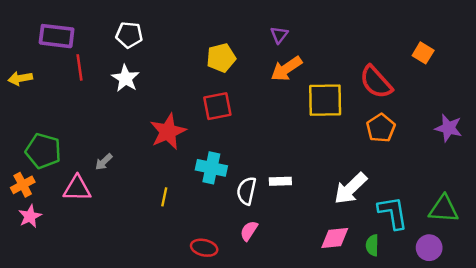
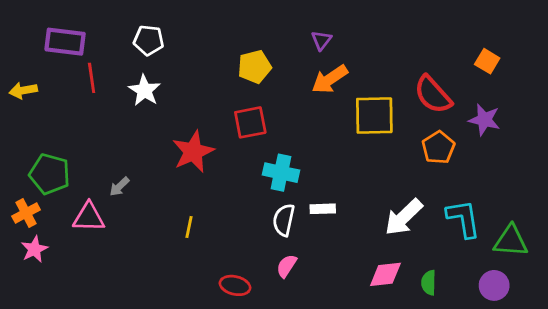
purple star: (448, 128) -> (484, 120), moved
cyan cross: (211, 168) -> (281, 173), moved
cyan L-shape: (393, 213) -> (463, 219), moved

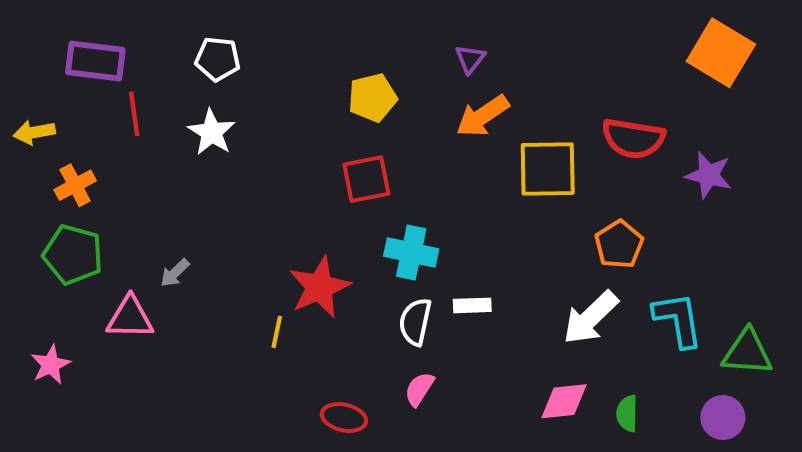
orange square: (487, 61) -> (721, 53), moved, size x1.8
red semicircle: (433, 95) -> (633, 138), turned -39
orange pentagon: (438, 148) -> (619, 244), moved
red star: (193, 152) -> (320, 287), moved
orange cross: (26, 213) -> (75, 185), moved

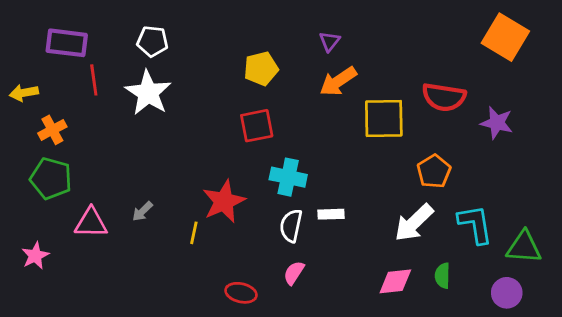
white star: (212, 132) -> (148, 93), size x1.4
gray arrow: (175, 273) -> (142, 211), moved
green semicircle: (627, 413) -> (442, 276), moved

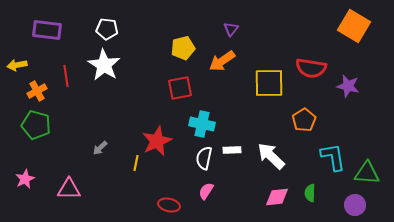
red line: (94, 80) -> (66, 76), moved
orange arrow: (338, 81) -> (222, 61), moved
pink triangle: (91, 223) -> (69, 189), moved
white arrow: (414, 223) -> (271, 156), moved, turned 88

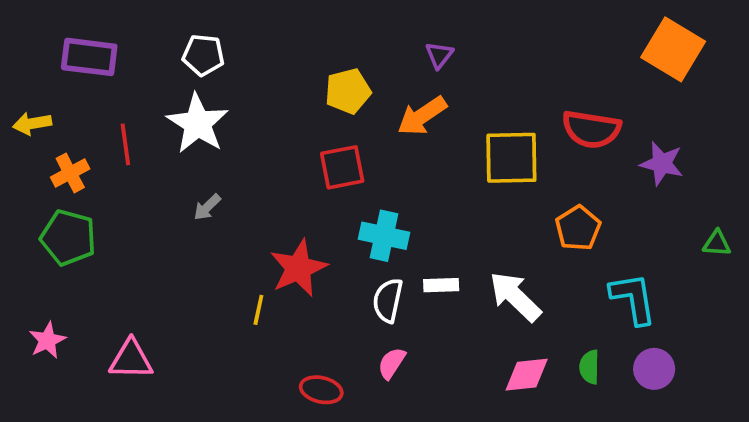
gray arrow: (100, 148) -> (207, 207), moved
green triangle: (367, 173) -> (717, 243), moved, size x0.6
purple circle: (355, 205) -> (654, 369), moved

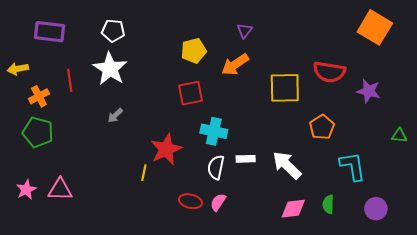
pink triangle: (131, 359) -> (60, 190), moved
purple circle: (654, 369) -> (376, 209), moved
red ellipse: (321, 390) -> (190, 201), moved

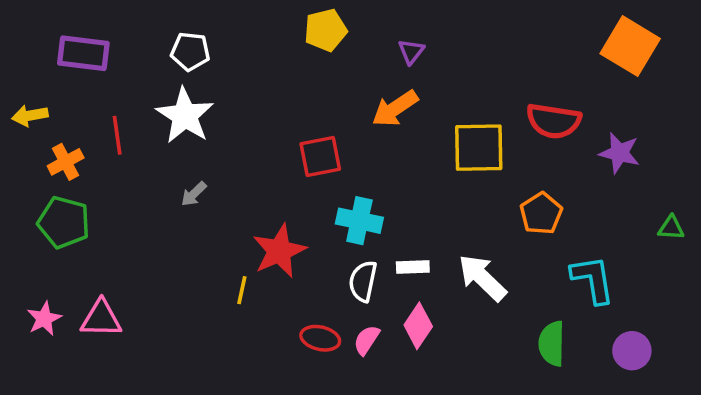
yellow pentagon: (194, 51) -> (326, 30), moved
green semicircle: (328, 204) -> (552, 344), size x1.4
pink diamond: (293, 209) -> (418, 326), moved, turned -50

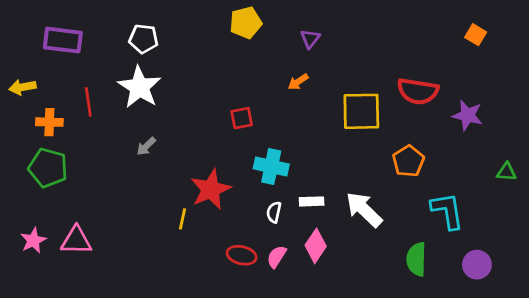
orange square: (630, 46) -> (476, 35), size x0.5
orange arrow: (395, 108) -> (298, 82), size x0.6
red square: (320, 157) -> (242, 118), size x0.7
orange cross: (66, 162) -> (49, 122), turned 30
white semicircle: (363, 281) -> (274, 212), size x0.7

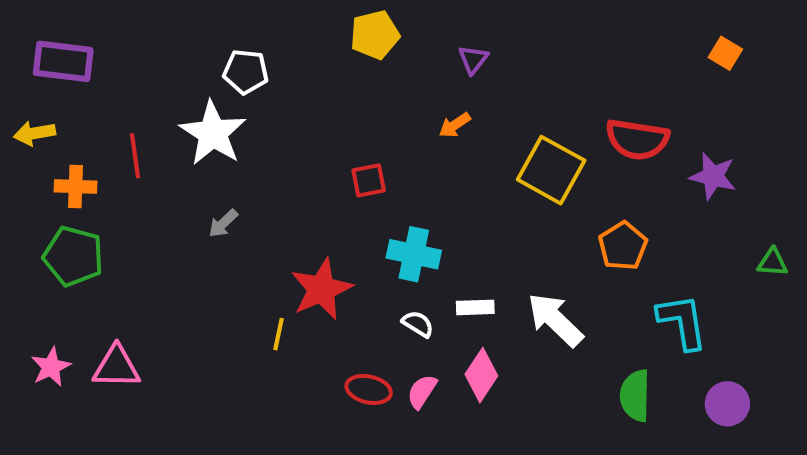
white pentagon: (143, 39) -> (246, 72), moved
purple rectangle: (63, 40) -> (63, 61), moved
yellow square: (361, 111) -> (551, 170), turned 30
white semicircle: (274, 212) -> (418, 324), turned 110

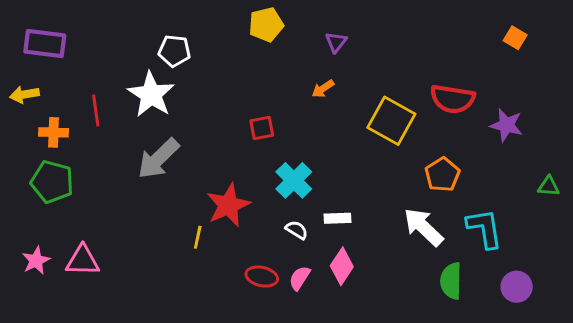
gray arrow: (223, 223) -> (158, 159), size x2.0
cyan cross: (414, 254) -> (294, 180), turned 33
white arrow: (555, 320) -> (423, 227), moved

